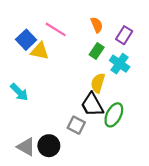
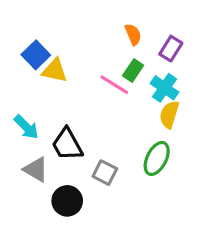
pink line: (56, 29) -> (114, 85), moved
yellow semicircle: (98, 83) -> (169, 114), moved
black trapezoid: (92, 105) -> (67, 144), moved
gray triangle: (26, 147) -> (36, 169), moved

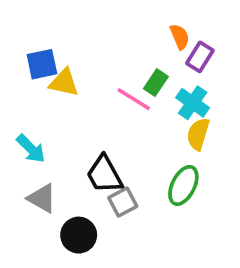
orange semicircle: (133, 34) -> (180, 37), moved
blue square: (36, 55) -> (42, 64), turned 32
black trapezoid: (67, 144) -> (104, 174), moved
gray square: (105, 173) -> (123, 202), turned 35

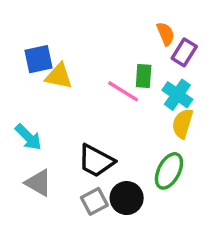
green rectangle: (156, 83) -> (144, 76), turned -30
black trapezoid: (104, 174) -> (96, 161), turned -33
gray square: (123, 202) -> (94, 201), moved
black circle: (79, 235) -> (127, 198), moved

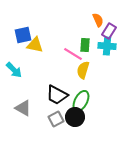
cyan cross: (177, 95) -> (107, 46), moved, turned -30
yellow semicircle: (182, 124) -> (83, 70), moved
cyan arrow: (28, 137) -> (14, 70), moved
green ellipse: (169, 171) -> (81, 101), moved

